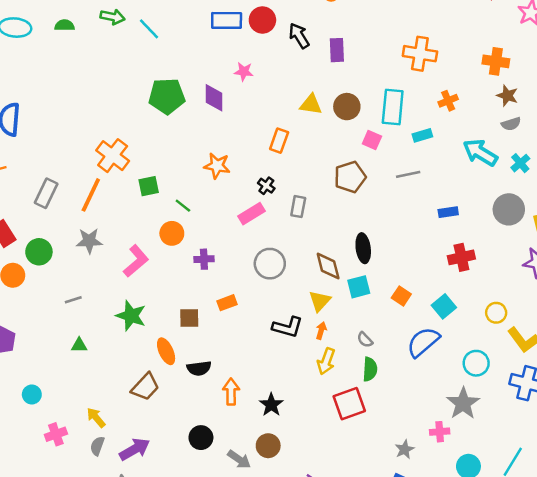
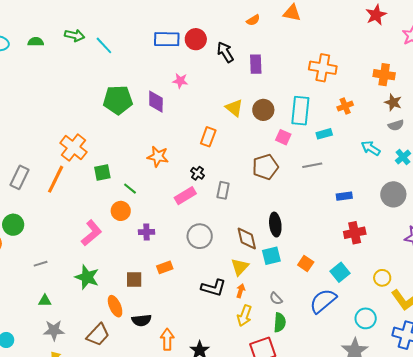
yellow triangle: (311, 104) -> (234, 108), turned 30
cyan arrow: (480, 153) -> (371, 148), size x0.7
gray star: (89, 241) -> (54, 330), moved

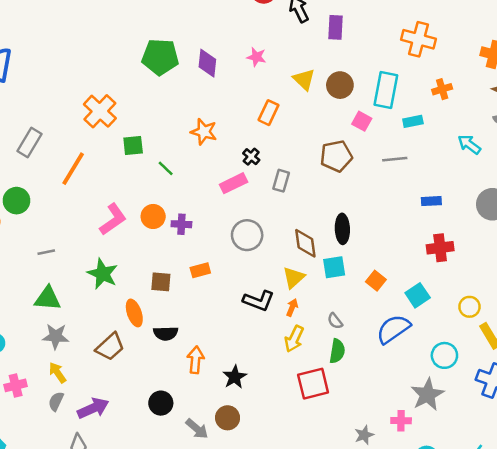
pink star: (180, 81) -> (256, 57), moved
orange line: (56, 179) -> (73, 169), moved
orange circle: (121, 211) -> (153, 216), moved
green triangle: (45, 301) -> (48, 298), size x1.6

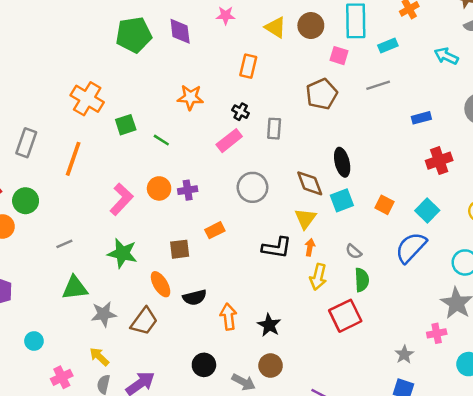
gray star: (56, 336) -> (104, 314), moved

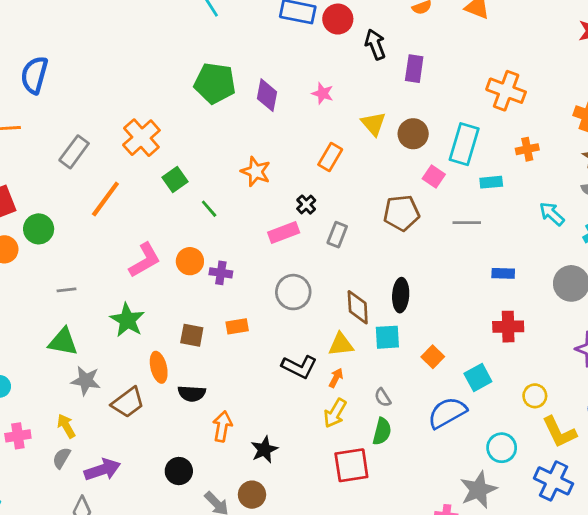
green square: (126, 125) -> (175, 179), turned -35
gray rectangle: (26, 143) -> (74, 152), moved
yellow triangle: (305, 218) -> (341, 344), turned 30

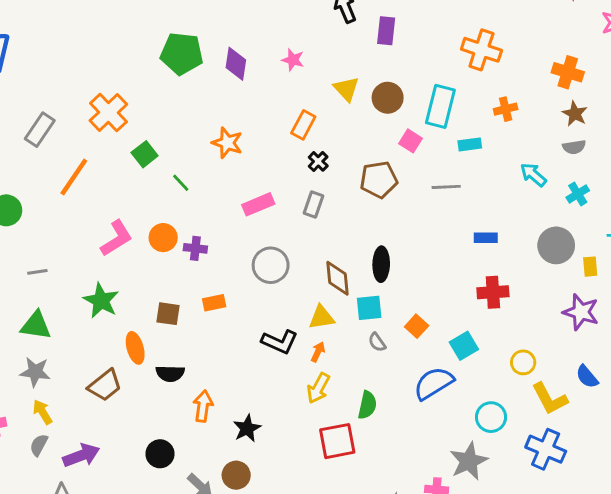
black cross: (306, 205) -> (318, 161), moved
gray star: (86, 381) -> (35, 372), moved
gray semicircle: (383, 398) -> (377, 342), moved

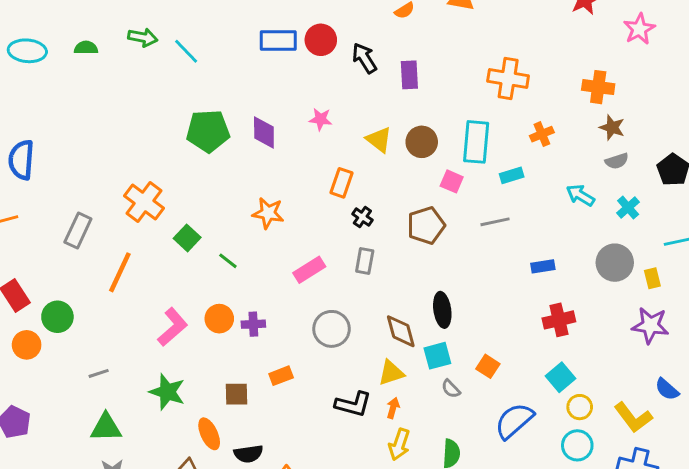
cyan square: (464, 346) -> (560, 377), moved
yellow circle: (523, 362) -> (580, 407), moved

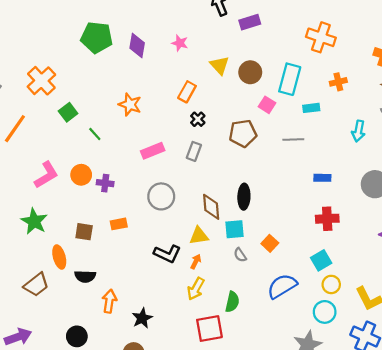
purple rectangle: (409, 75) -> (250, 22), turned 66
cyan arrow: (580, 195) -> (358, 131), turned -120

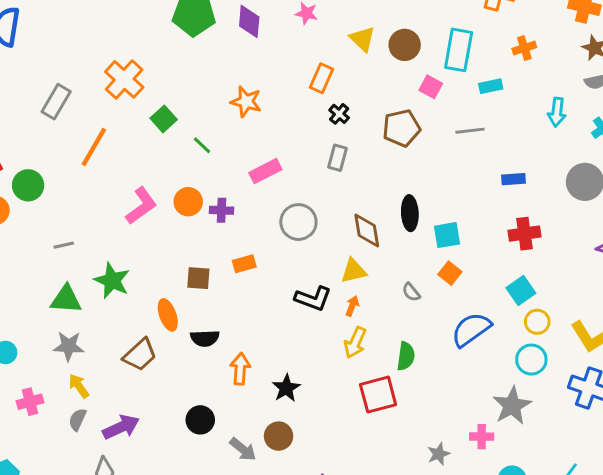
pink rectangle: (153, 151) -> (265, 171), moved
green star: (34, 221) -> (112, 281), moved
cyan square: (235, 229) -> (447, 235), moved

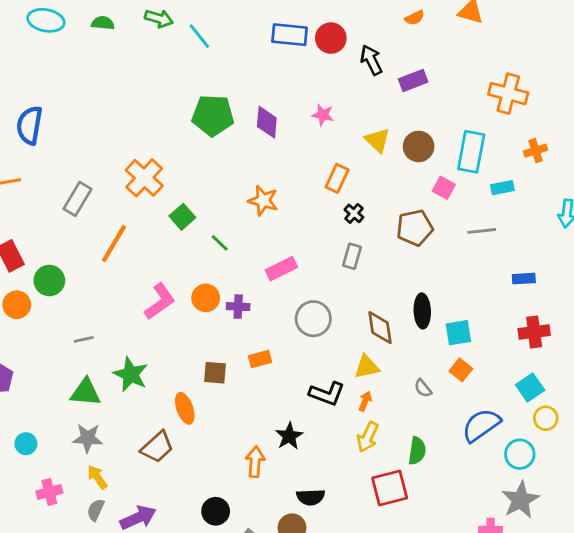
black semicircle: (205, 338) -> (311, 497), moved
cyan circle: (531, 360) -> (520, 454), moved
black star: (286, 388) -> (289, 436), moved

